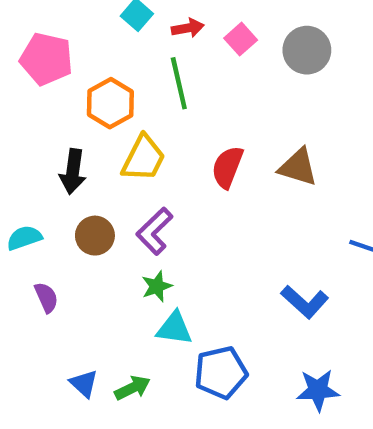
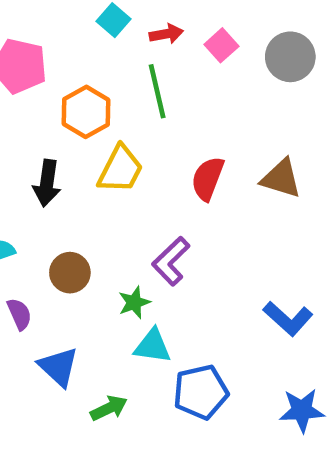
purple L-shape: (155, 231) -> (171, 261), moved
brown circle: (95, 236) -> (70, 273), moved
blue triangle: (84, 383) -> (58, 367), moved, size x1.4

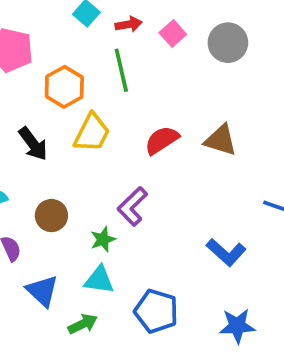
red semicircle: (208, 178) -> (162, 140), turned 36
black arrow: (47, 183) -> (33, 144), turned -45
cyan triangle: (153, 346) -> (99, 280), moved
blue pentagon: (201, 392) -> (156, 311), turned 30

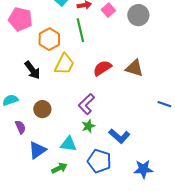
green star: (103, 239) -> (88, 126), moved
blue L-shape: (226, 252) -> (119, 136), moved
blue triangle: (42, 291) -> (37, 150), turned 42

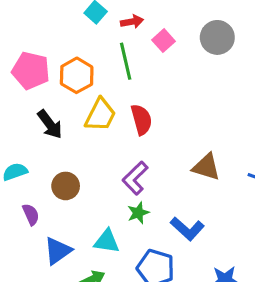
pink square: (108, 10) -> (164, 41), moved
pink pentagon: (20, 19) -> (31, 71), moved
red semicircle: (102, 68) -> (141, 120), moved, turned 108
brown triangle: (134, 68) -> (206, 167), moved

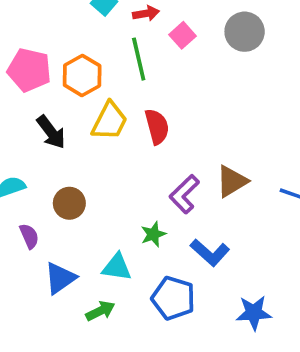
brown triangle: (206, 167) -> (232, 181), turned -48
purple L-shape: (135, 178) -> (184, 194), moved

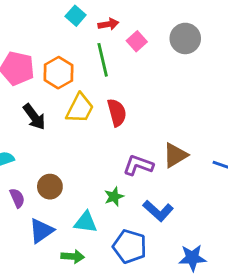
purple L-shape: (184, 194) -> (138, 165), turned 64
brown circle: (69, 203) -> (50, 187), moved
green arrow: (100, 311) -> (73, 256), turned 30

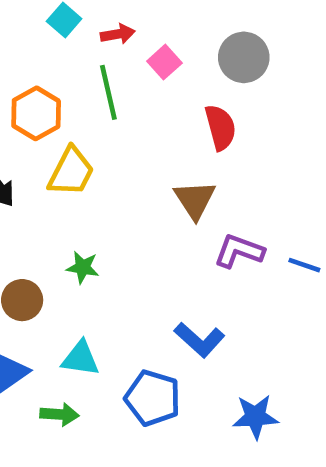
red semicircle: (117, 113) -> (220, 127), moved
brown triangle: (175, 155) -> (195, 200), moved, turned -32
purple L-shape: (138, 165) -> (239, 251), moved
green star: (114, 197) -> (83, 267), moved, turned 30

